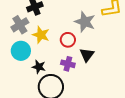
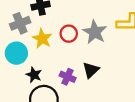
red circle: (68, 40) -> (69, 34), moved

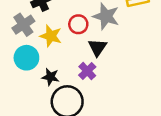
black triangle: (91, 70) -> (97, 47), moved
purple cross: (68, 77) -> (87, 71), turned 35

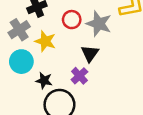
red circle: (78, 24) -> (72, 20), moved

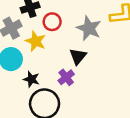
red circle: (72, 20) -> (52, 22), moved

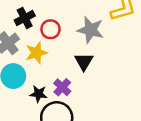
yellow star: (36, 41) -> (36, 53), turned -30
purple cross: (66, 77) -> (62, 87), moved

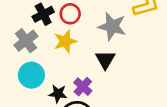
red circle: (50, 29) -> (70, 14), moved
yellow star: (36, 53) -> (65, 41), moved

